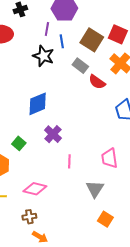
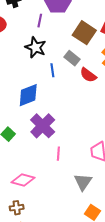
blue line: (62, 41) -> (52, 70), moved
purple cross: (53, 134) -> (43, 126), size x1.4

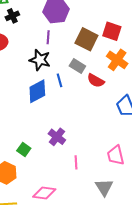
purple line: (40, 21) -> (48, 37), moved
blue diamond: (28, 95) -> (37, 91), moved
purple cross: (43, 126) -> (57, 137), size x0.7

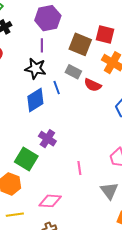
purple cross: (57, 137) -> (47, 139), moved
green square: (24, 149) -> (26, 159), size x1.6

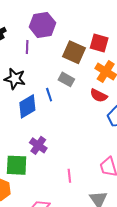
purple line: (42, 45) -> (27, 47), moved
black star: (35, 69) -> (15, 79), moved
red semicircle: (93, 85) -> (99, 96), moved
green square: (26, 159) -> (17, 165), turned -30

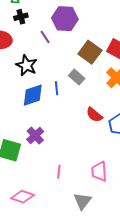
purple line: (27, 47) -> (45, 37), turned -48
red semicircle: (99, 96) -> (94, 115), moved

